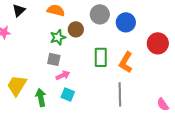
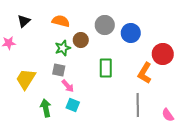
orange L-shape: (126, 62) -> (145, 73), moved
pink arrow: (63, 75) -> (68, 86), turned 72
yellow trapezoid: (17, 85) -> (26, 79), moved
gray line: (120, 94) -> (138, 105), moved

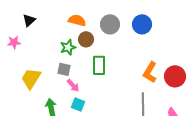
orange semicircle: (61, 21) -> (77, 20), moved
blue circle: (131, 33) -> (142, 24), moved
red circle: (163, 54) -> (175, 76), moved
green rectangle: (106, 68) -> (99, 65), moved

